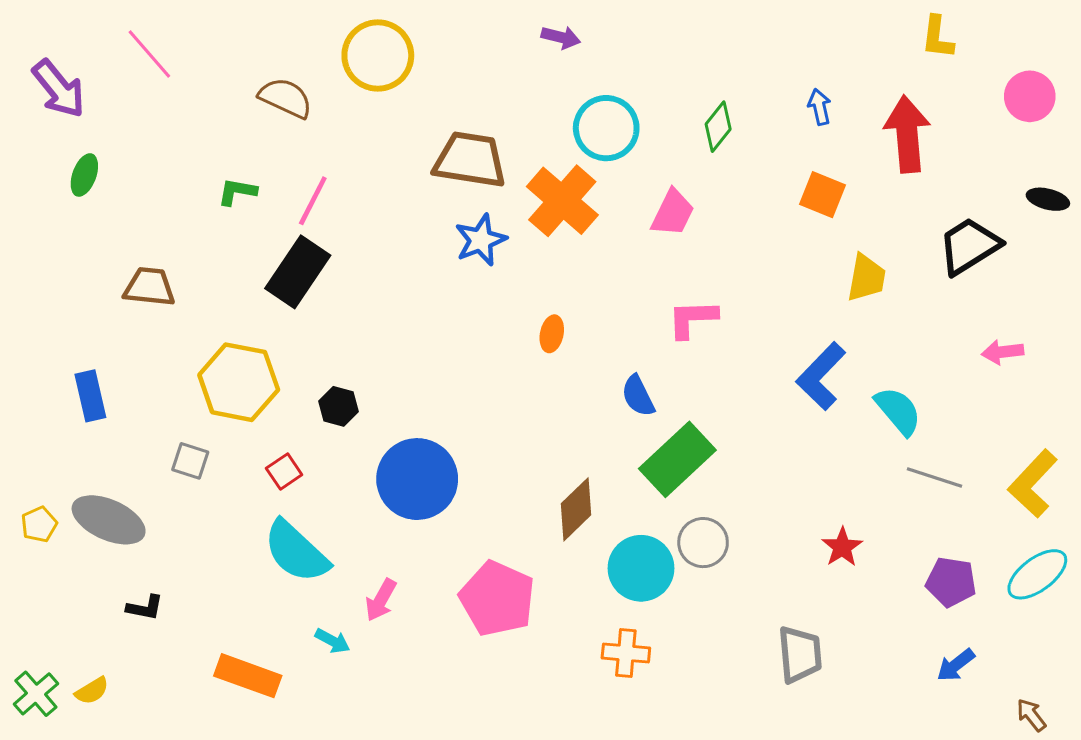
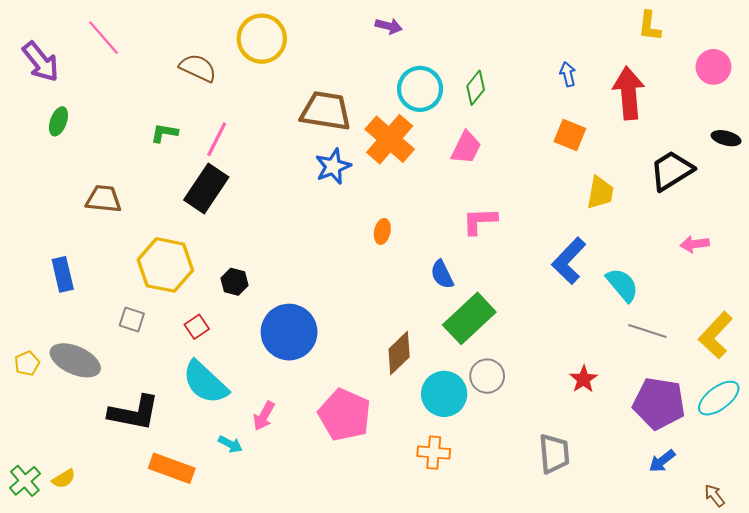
green diamond: (718, 127) -> (476, 88), moved
purple pentagon: (951, 582) -> (659, 403), size x1.5
black L-shape: (145, 608) -> (134, 413), moved, size x2.0

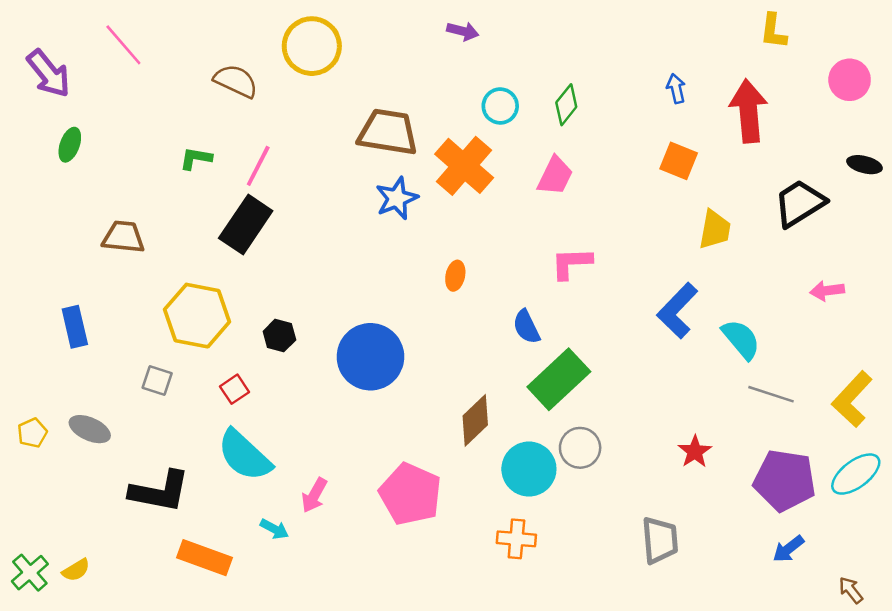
cyan circle: (420, 89) -> (500, 106), size x0.7
blue circle: (289, 332) -> (370, 357), moved
gray ellipse: (75, 360) -> (90, 429), size x0.7

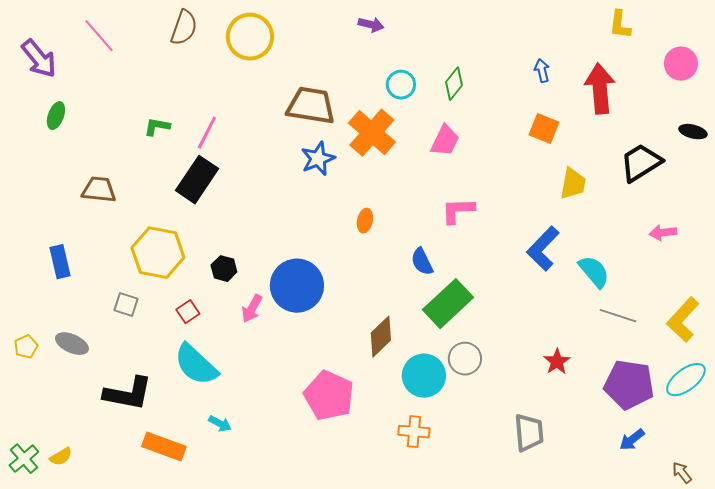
brown semicircle: (236, 81) -> (184, 28), moved, turned 84
pink arrow: (314, 495) -> (252, 309), moved

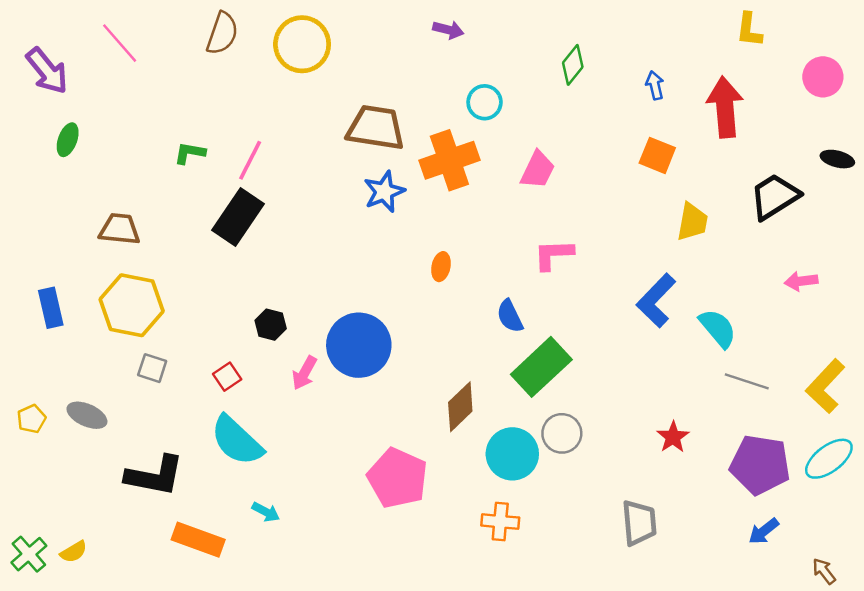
green diamond: (454, 84) -> (573, 65), moved
orange cross: (372, 133) -> (449, 160), turned 30
yellow hexagon: (158, 253) -> (132, 305), moved
blue rectangle: (60, 262) -> (51, 308), moved

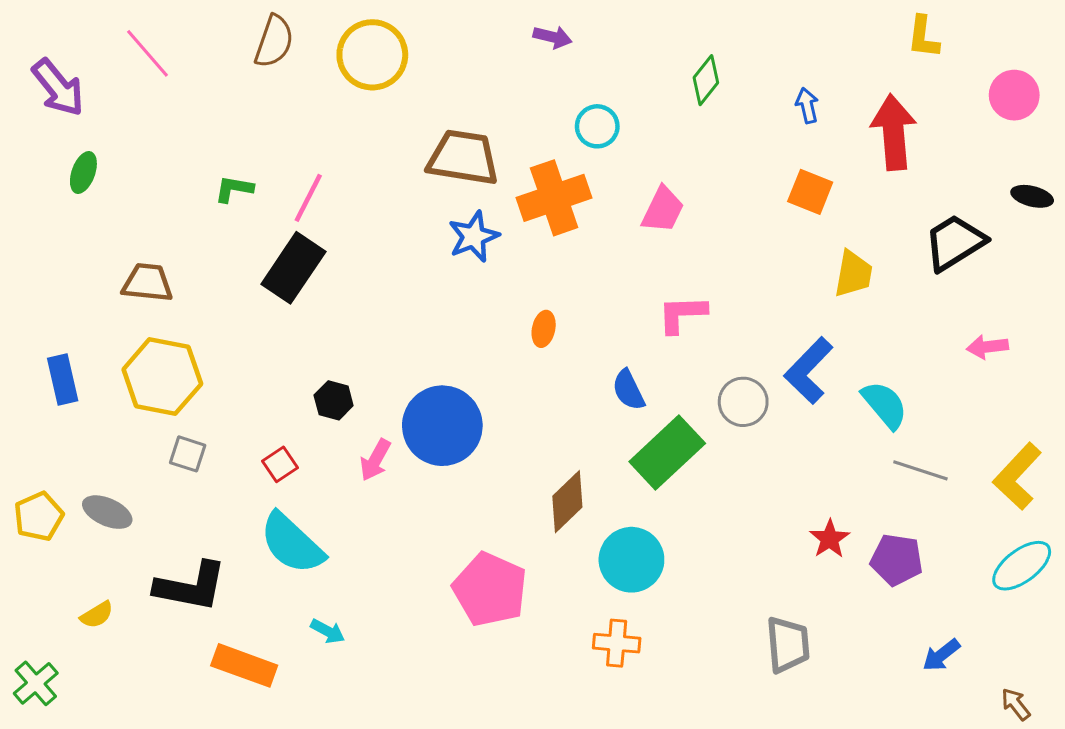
yellow pentagon: (31, 419) -> (39, 517), size x1.4
gray circle: (562, 433) -> (743, 402), moved
purple pentagon: (760, 465) -> (897, 560), moved, size x0.7
yellow semicircle: (74, 552) -> (97, 615), moved

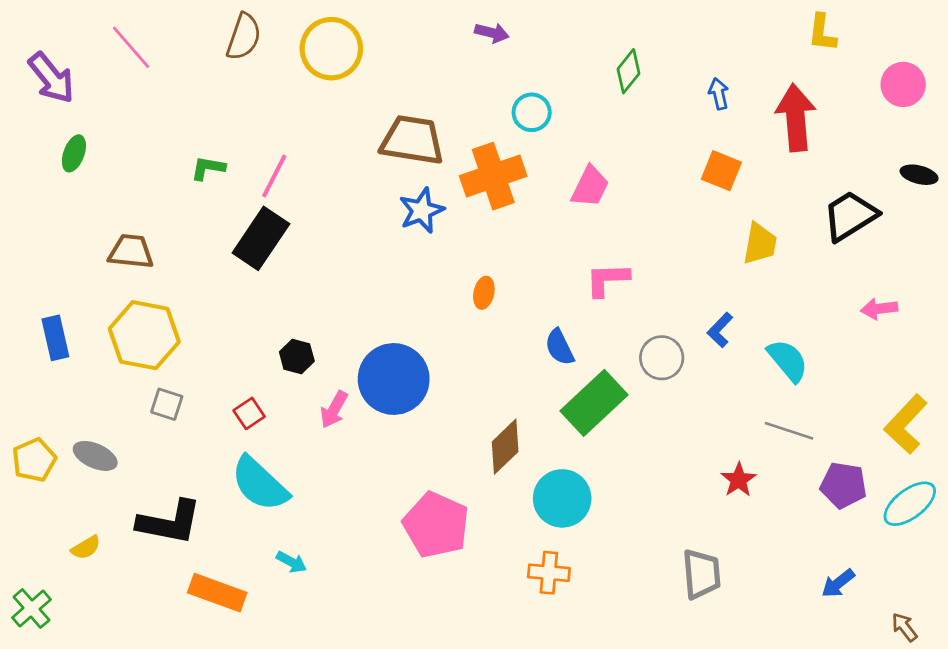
blue L-shape: (809, 371) -> (720, 330), size x0.6
gray line: (920, 470) -> (789, 431), moved
purple pentagon: (897, 560) -> (843, 485), moved

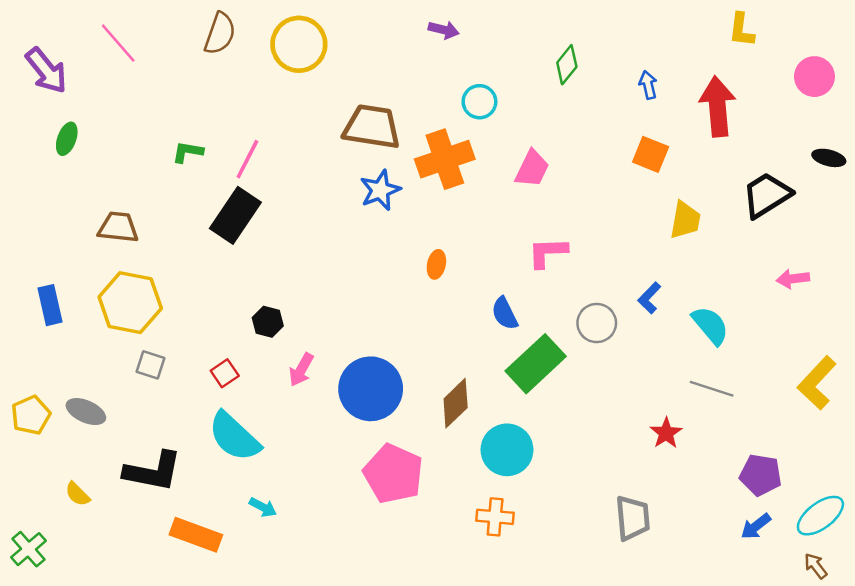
blue circle: (394, 379) -> (371, 389), moved
purple pentagon: (843, 485) -> (761, 475), moved
cyan ellipse: (910, 504) -> (820, 516), moved
yellow semicircle: (86, 547) -> (78, 494), turned 76

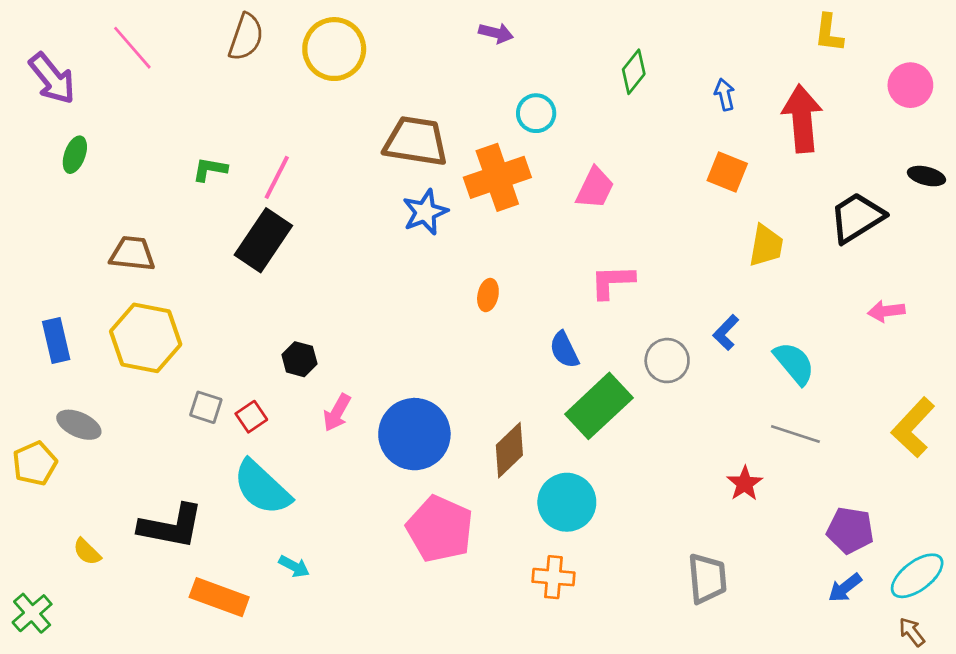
gray square: (150, 365) -> (206, 407), moved
gray ellipse: (86, 412) -> (79, 425), moved

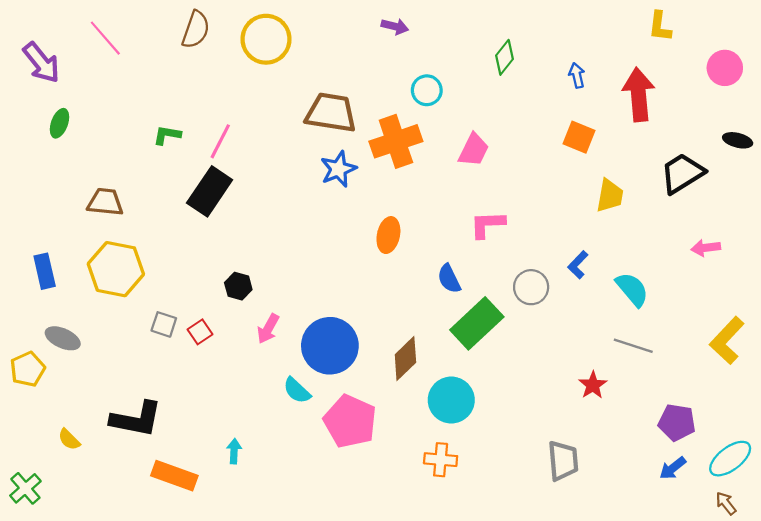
orange ellipse: (488, 295) -> (388, 235), size x1.4
cyan semicircle: (262, 488) -> (297, 390), moved, size x0.6
cyan arrow: (294, 566) -> (234, 451), turned -115

